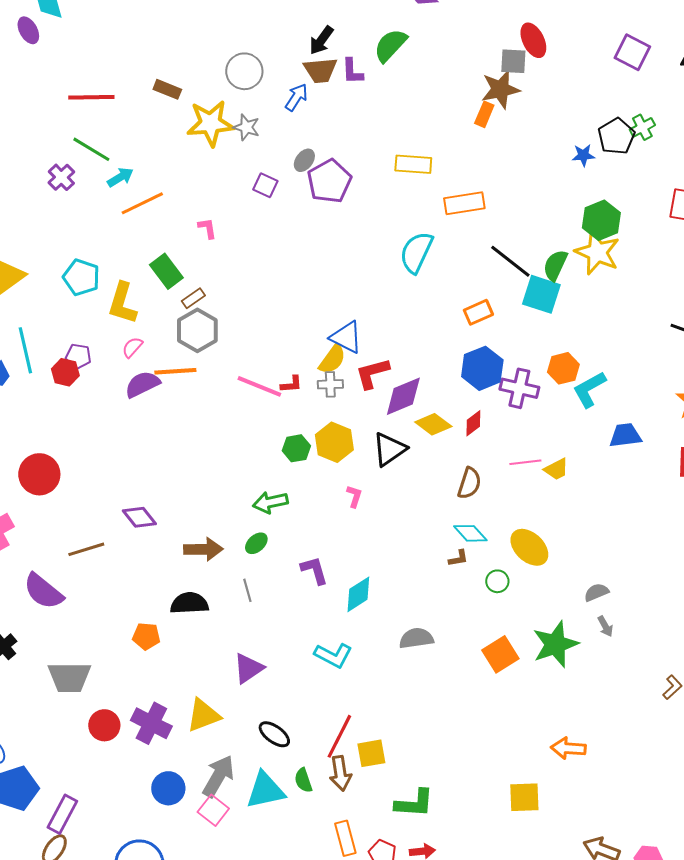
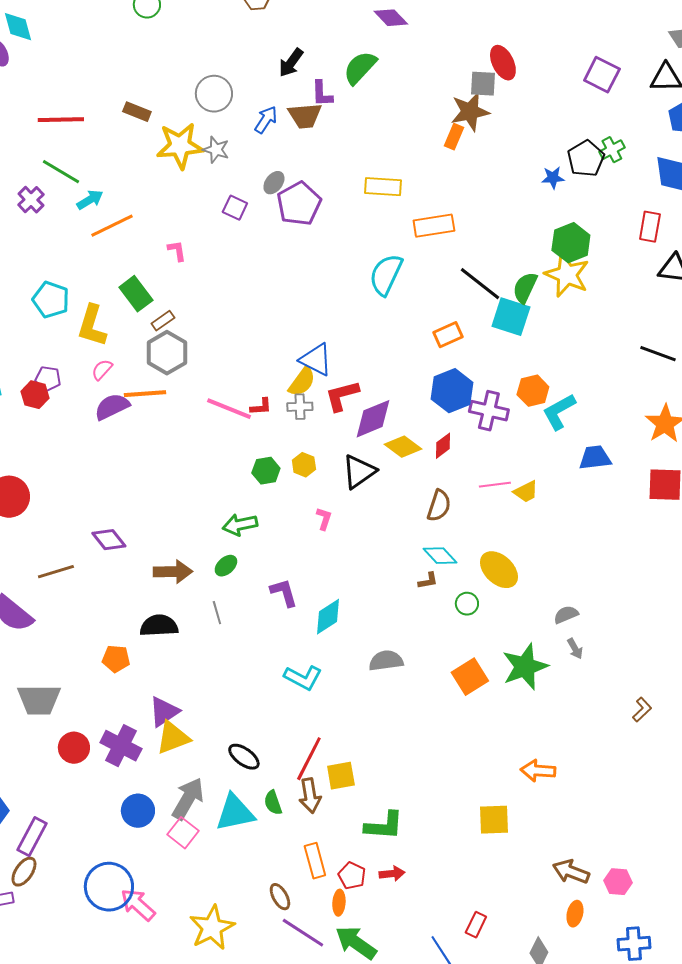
brown trapezoid: (320, 70) -> (305, 116), moved
yellow hexagon: (334, 442) -> (304, 465), size x0.6
purple triangle: (248, 668) -> (164, 712), moved

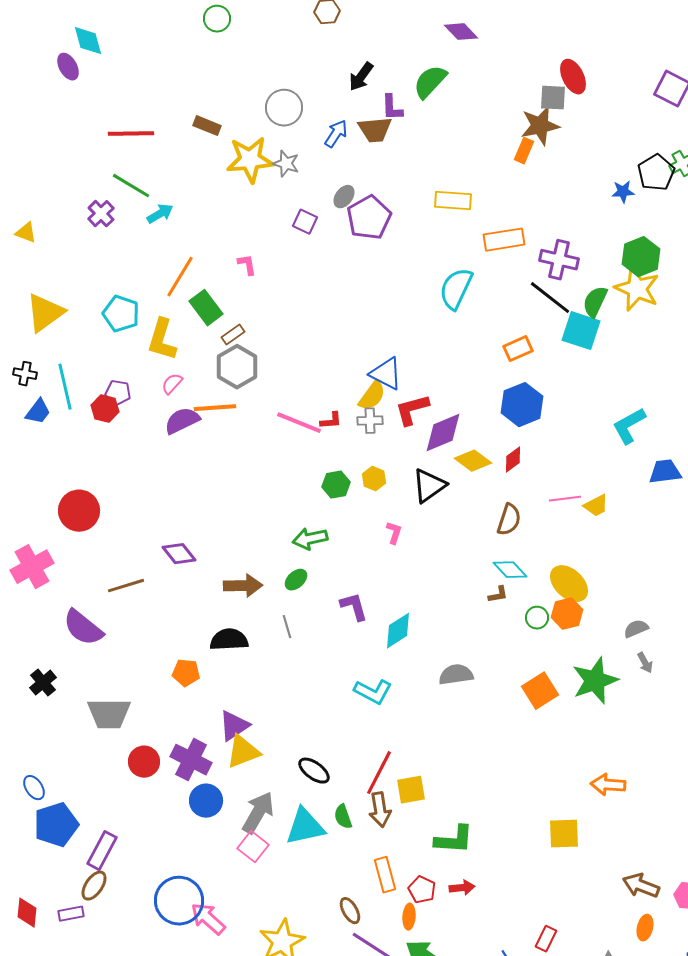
orange line: (112, 226) -> (180, 277), moved, turned -33
orange hexagon: (533, 391) -> (567, 614), moved
purple cross: (489, 411) -> (559, 260), moved
blue circle: (138, 811) -> (206, 801), moved

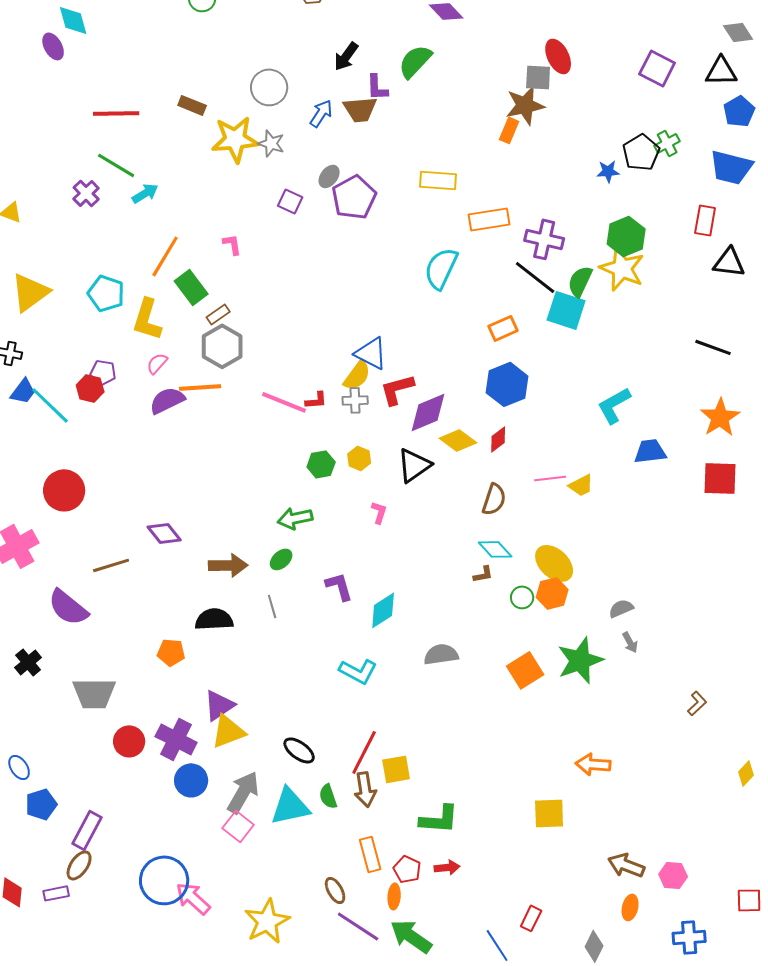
cyan line: (65, 387) -> (50, 405), moved, turned -33
blue pentagon: (56, 825) -> (41, 804), size x0.7

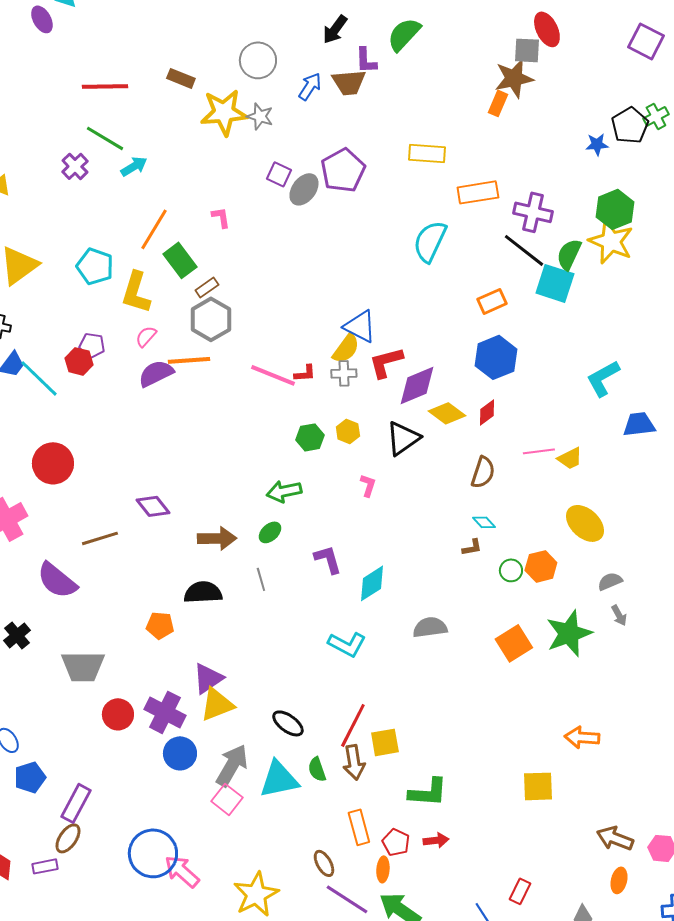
gray ellipse: (329, 176) -> (304, 189), moved, size x1.4
cyan diamond: (495, 549) -> (484, 522), size x0.7
yellow ellipse: (554, 563) -> (585, 523), moved

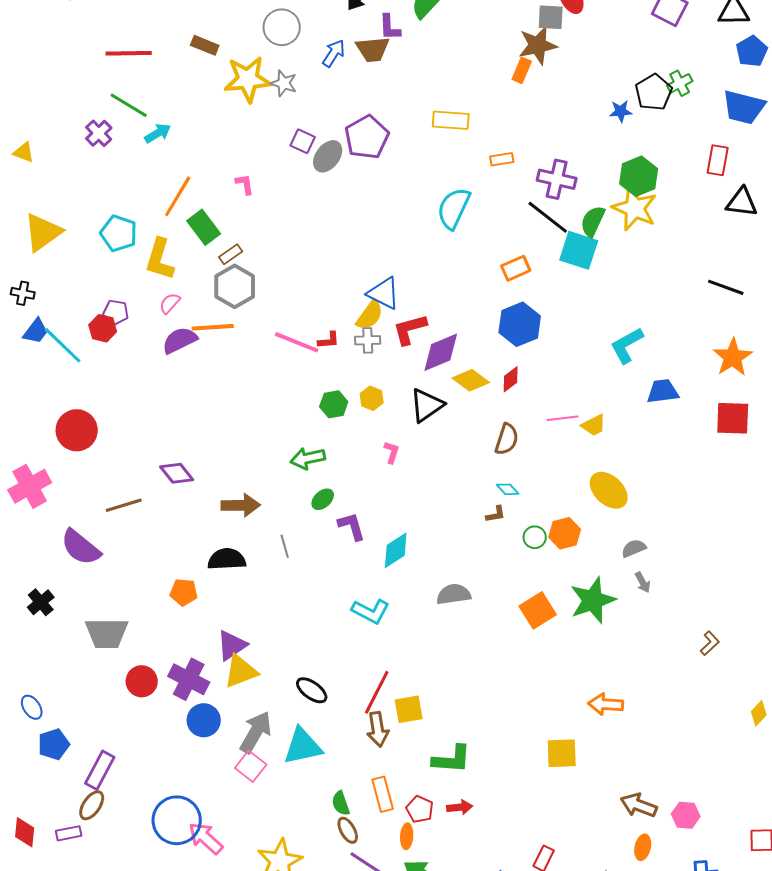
orange rectangle: (478, 192) -> (502, 159), size x0.6
green ellipse: (270, 532) -> (323, 499), moved
green semicircle: (317, 769) -> (341, 803), moved

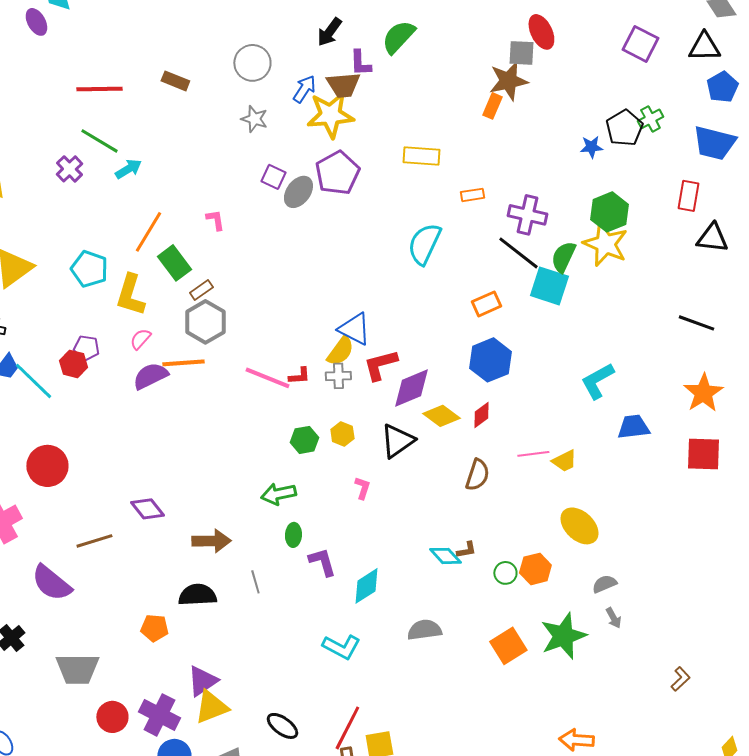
yellow star: (248, 79) -> (330, 115), moved
cyan diamond: (508, 489) -> (445, 556), moved, size x1.4
green ellipse: (323, 499) -> (293, 535), turned -45

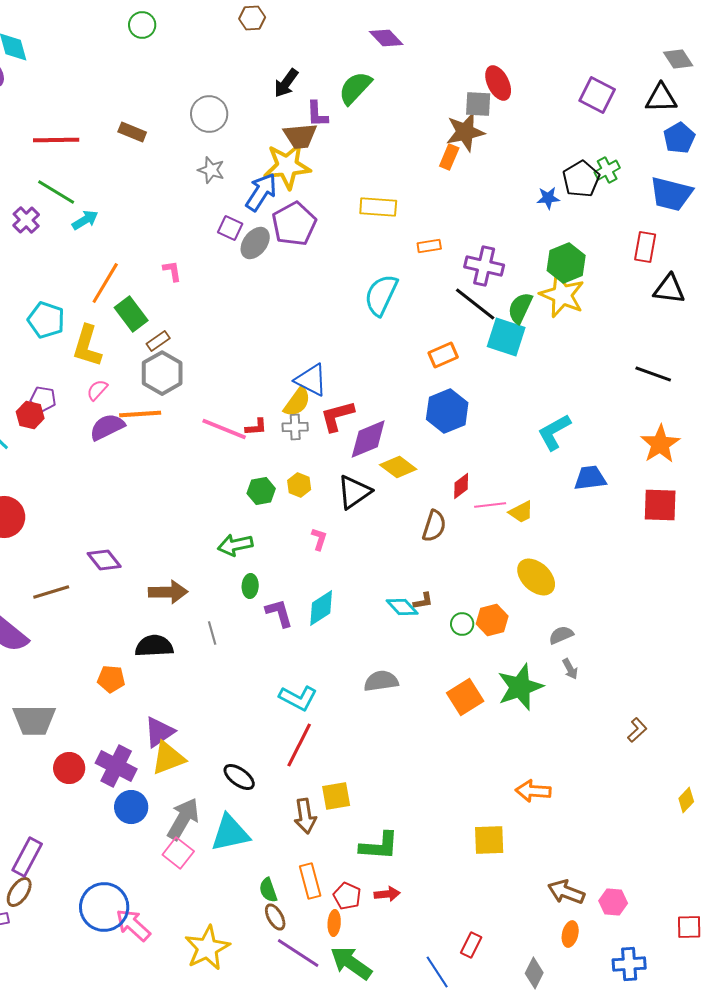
blue arrow: (304, 89) -> (261, 192), moved, size x1.4
red diamond: (481, 415) -> (461, 486), moved
cyan diamond: (366, 586) -> (321, 608), moved
red line: (347, 728) -> (299, 745), moved

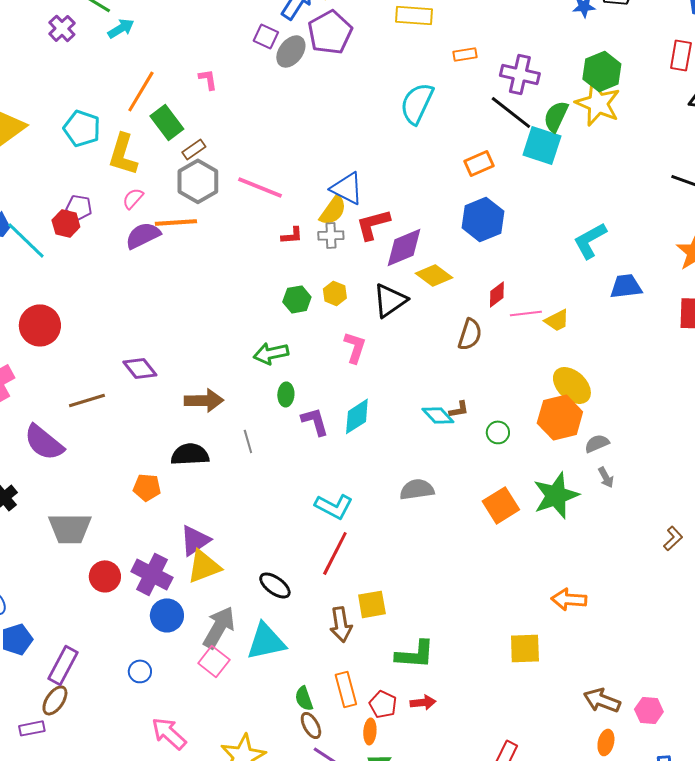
pink line: (224, 429) -> (260, 187), moved
pink L-shape: (319, 539) -> (355, 347), size x1.4
orange hexagon: (492, 620) -> (560, 417), moved, size x1.4
blue circle: (104, 907) -> (140, 671), moved, size x0.5

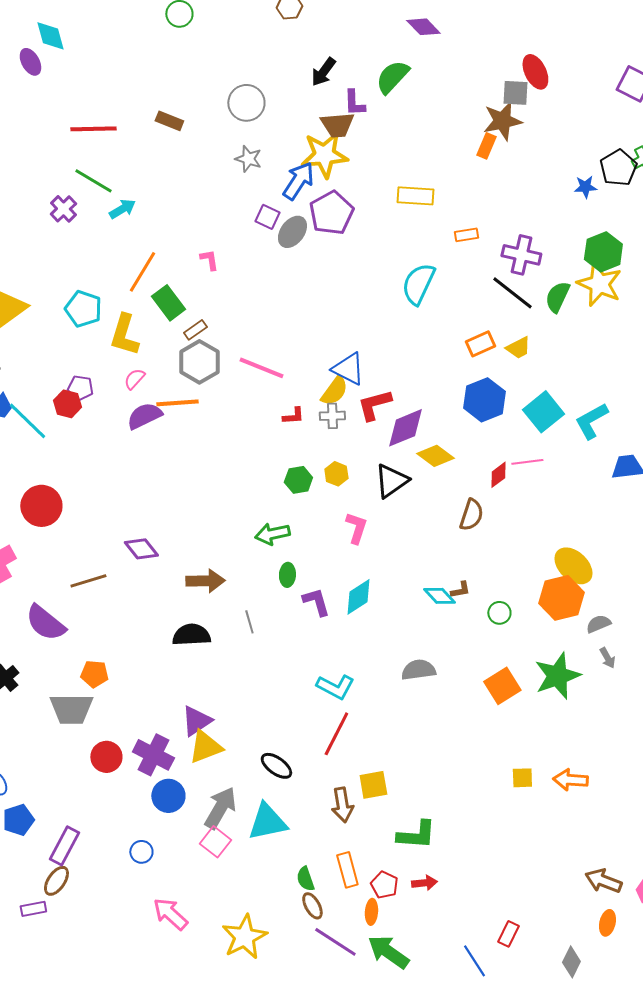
cyan square: (542, 145) -> (543, 412), moved, turned 33
pink line: (526, 313) -> (527, 462), moved
yellow trapezoid: (557, 320) -> (518, 348), moved
orange pentagon: (147, 487) -> (94, 674), moved
yellow square: (525, 648) -> (522, 778), moved, size x0.7

